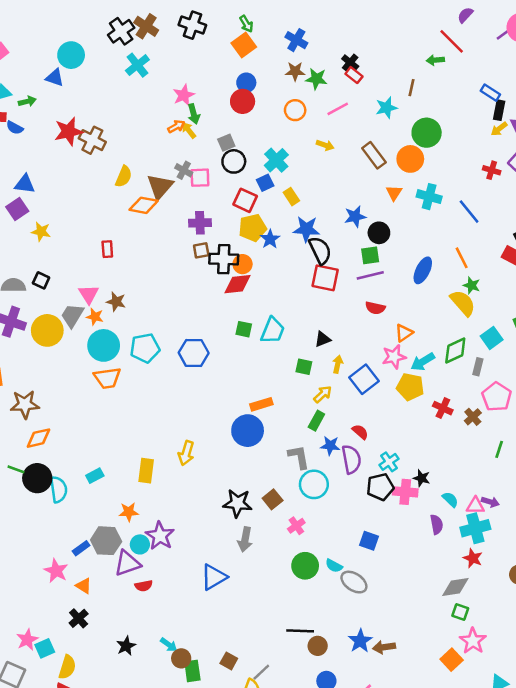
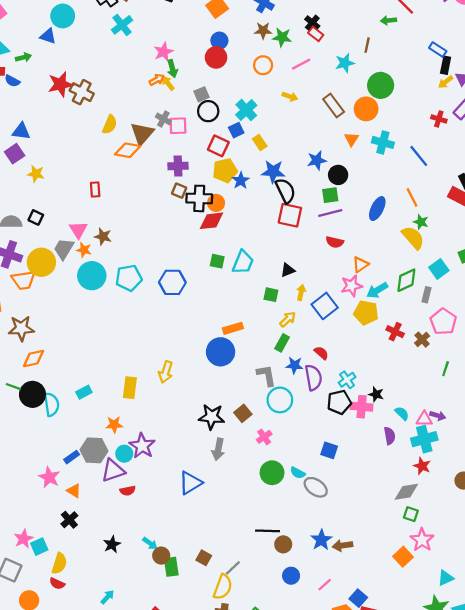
brown square: (201, 250) -> (179, 191), turned 32
orange trapezoid: (107, 378) -> (23, 280), moved

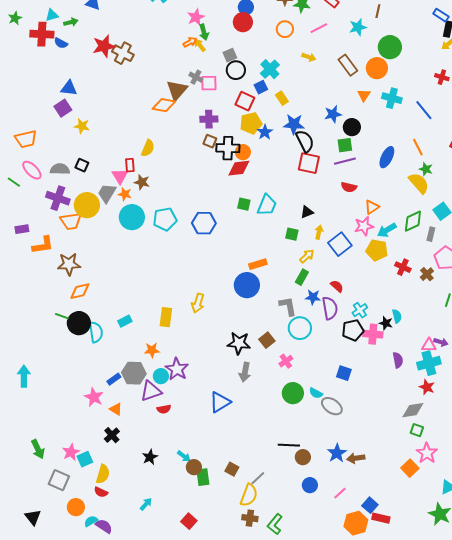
yellow semicircle: (110, 125) -> (148, 148), moved
red rectangle: (95, 189) -> (130, 165), moved
cyan semicircle: (402, 413) -> (397, 316), moved, turned 32

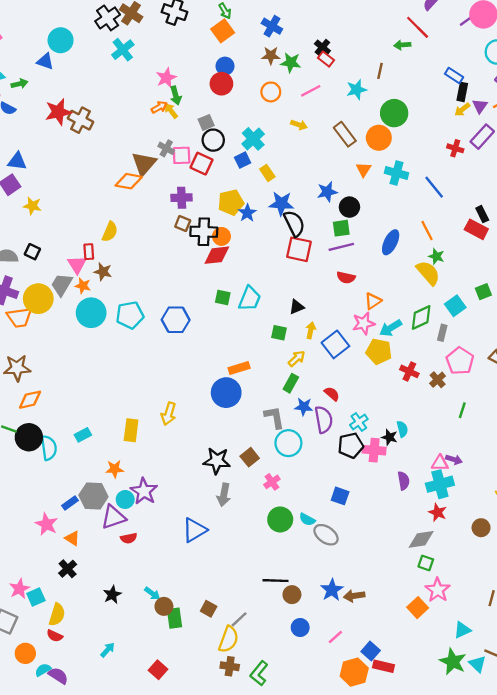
red square: (245, 101) -> (201, 164), moved

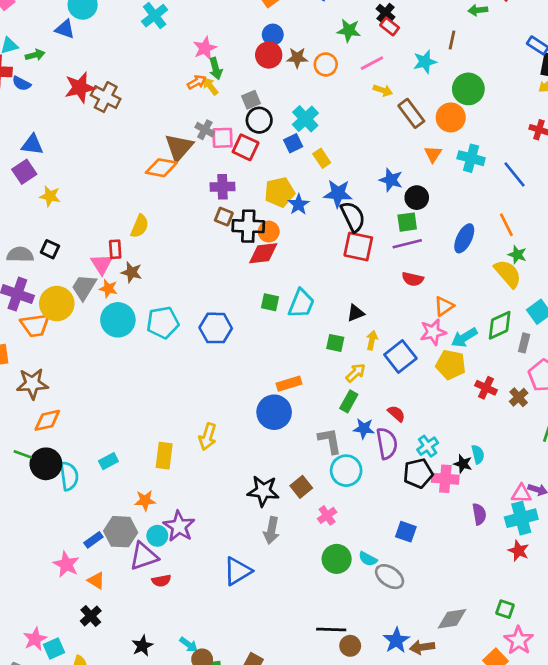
brown star: (271, 56) -> (297, 58), moved
yellow arrow: (299, 125) -> (383, 90), moved
blue star: (327, 192) -> (391, 180), turned 30
gray diamond: (421, 539) -> (452, 619), moved

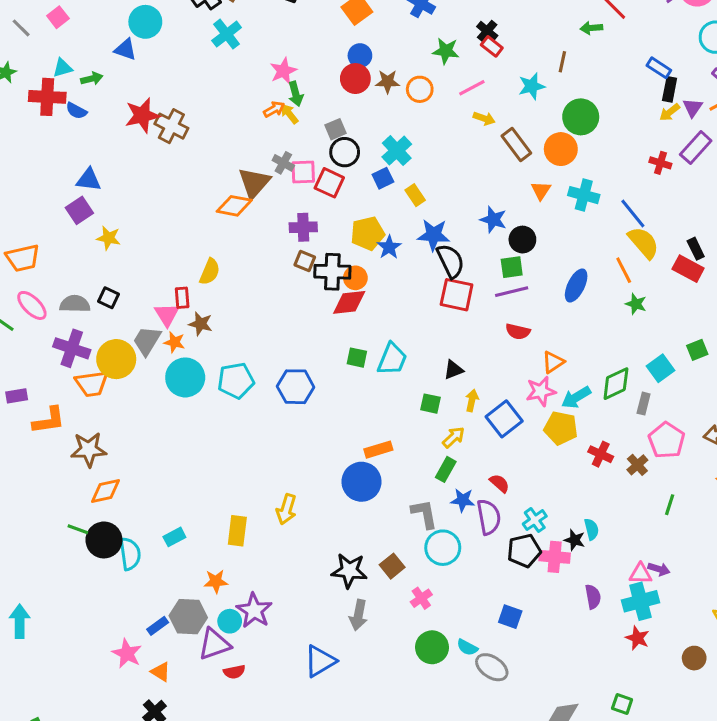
yellow semicircle: (508, 274) -> (644, 243), moved

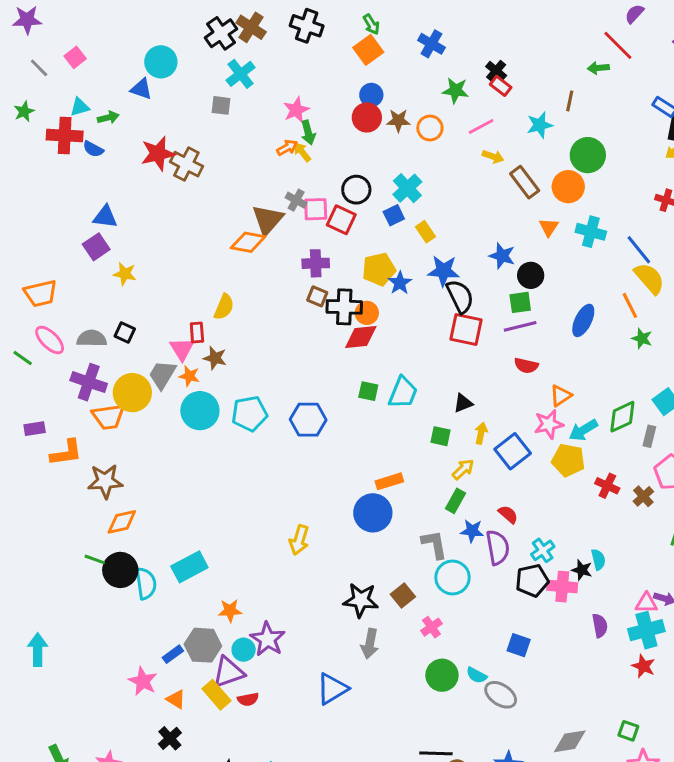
gray square: (335, 129) -> (221, 105), moved, turned 30
yellow rectangle: (237, 531) -> (216, 695), moved, turned -48
cyan rectangle: (174, 537) -> (189, 567), size x1.6

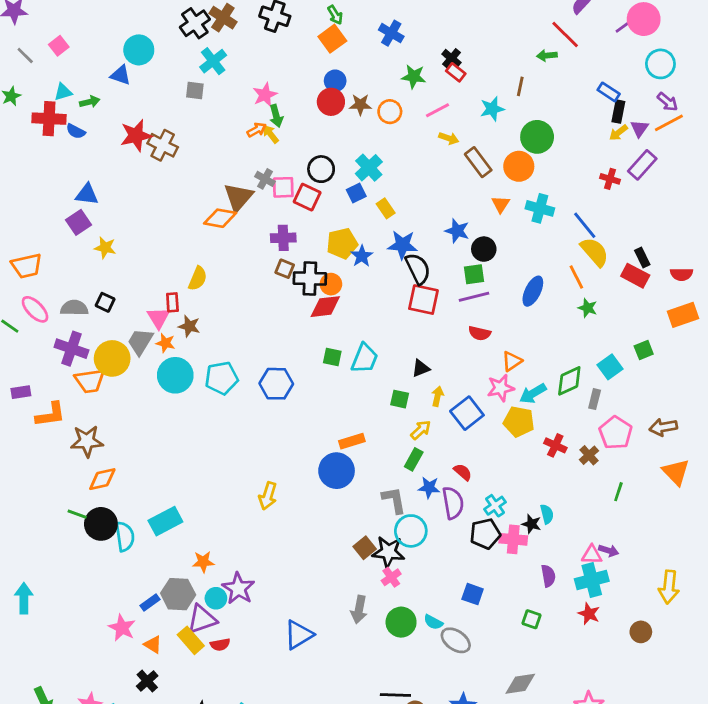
black star: (361, 600) -> (388, 552), moved
gray arrow: (370, 644) -> (359, 609), moved
green square: (628, 731) -> (531, 619), moved

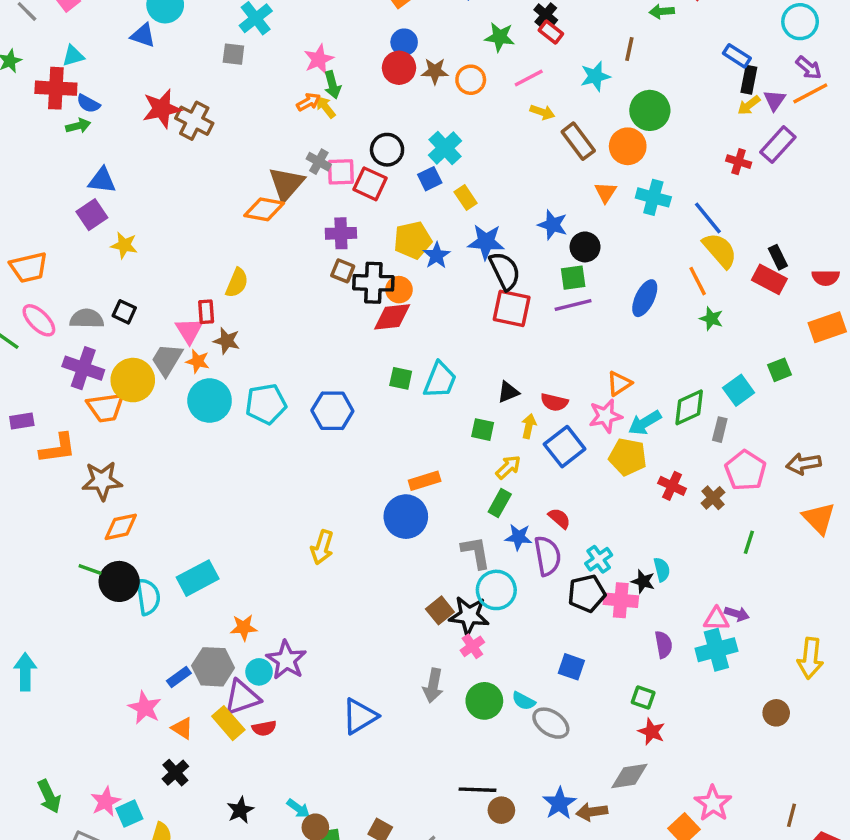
green arrow: (90, 102) -> (78, 126), moved
red semicircle: (480, 333) -> (554, 402), moved
red star: (589, 614) -> (652, 732), moved

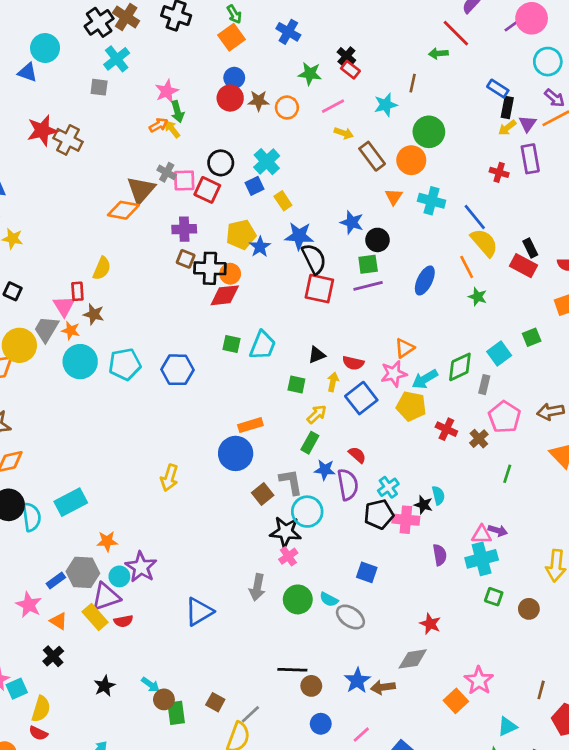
purple rectangle: (778, 145) -> (530, 159), turned -52
brown square: (440, 610) -> (263, 494), moved
green square: (643, 697) -> (494, 597), moved

